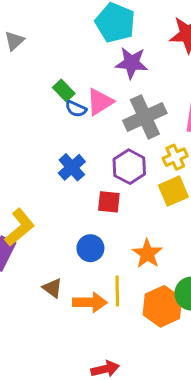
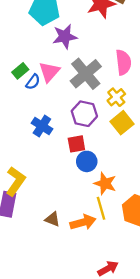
green rectangle: (64, 91) -> (20, 71), turned -70
blue semicircle: (76, 109) -> (33, 82), turned -63
blue circle: (90, 248) -> (87, 161), moved
orange star: (147, 254) -> (105, 183), moved

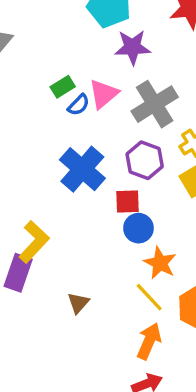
blue cross: (42, 126) -> (82, 169), size x1.5
yellow line: (101, 208) -> (149, 297), turned -35
brown triangle: (52, 219) -> (78, 303), turned 42
orange arrow: (83, 222) -> (149, 341), moved, turned -60

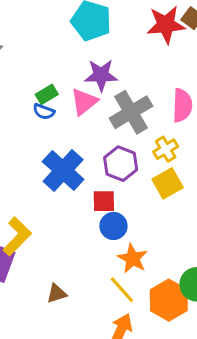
purple star: (132, 47) -> (101, 75), moved
blue semicircle: (79, 105) -> (44, 112), moved, turned 65
brown triangle: (78, 303) -> (57, 294), turned 30

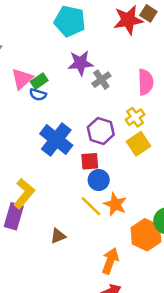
pink triangle: (84, 102) -> (22, 79), moved
gray cross: (131, 112) -> (101, 80), moved, size x0.6
yellow line: (122, 290) -> (91, 206), moved

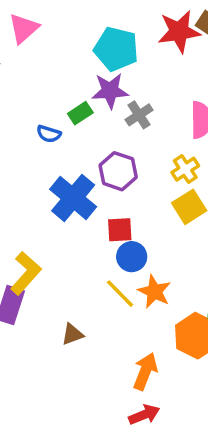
cyan pentagon: (70, 21) -> (116, 49), moved
pink triangle: (22, 79) -> (24, 28), moved
green rectangle: (39, 81) -> (80, 113), moved
purple hexagon: (101, 131) -> (118, 171), moved

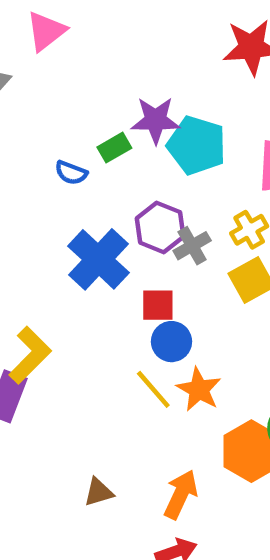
cyan pentagon: (116, 49) -> (197, 145), moved
gray cross: (139, 115) -> (192, 246), moved
brown triangle: (72, 334) -> (98, 492), moved

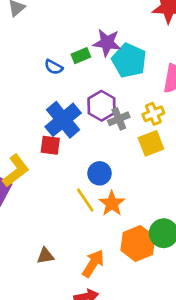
red square: (158, 305) -> (50, 145), moved

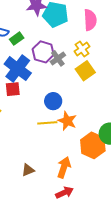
green rectangle: (81, 56) -> (17, 39), moved
yellow line: (85, 200) -> (47, 123), turned -48

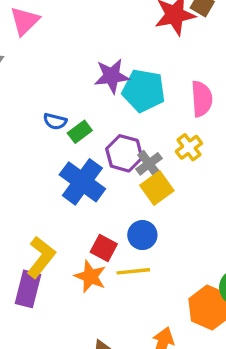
yellow square: (85, 71) -> (157, 188), moved
red square: (13, 89) -> (104, 248), moved, turned 35
orange star: (67, 121) -> (90, 276), moved

